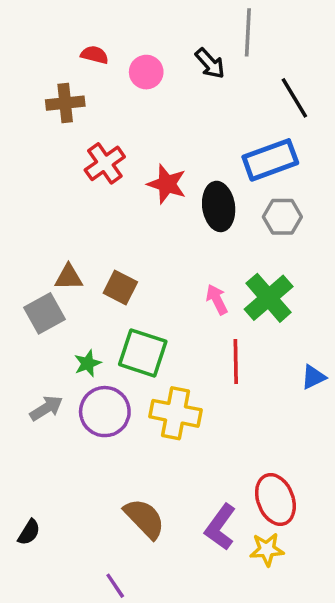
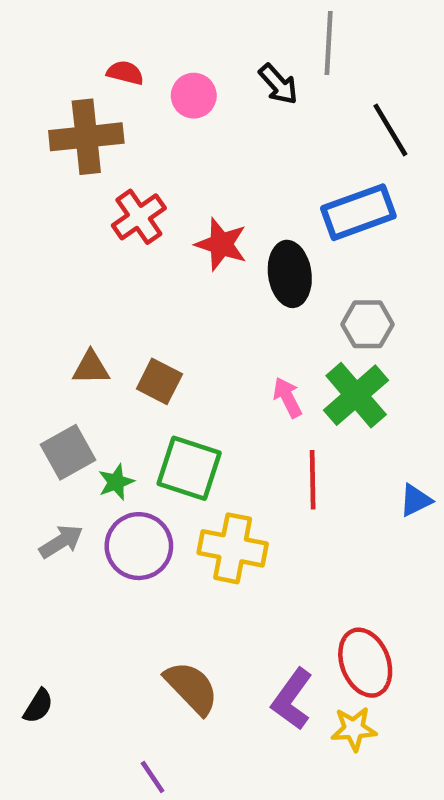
brown cross: (65, 103) -> (86, 137), size x1.4
gray hexagon: (282, 217) -> (368, 324), moved
gray square: (45, 313) -> (68, 452), moved

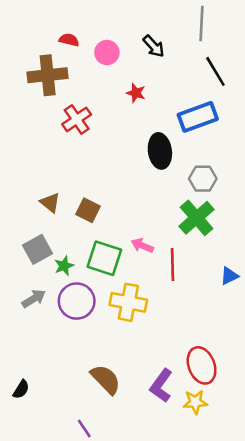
gray line: (329, 43) -> (202, 24), moved
red star: (221, 244) -> (136, 93), moved, size x0.7
brown triangle: (91, 368) -> (50, 203), turned 40
pink arrow: (287, 397) -> (142, 246), moved, turned -40

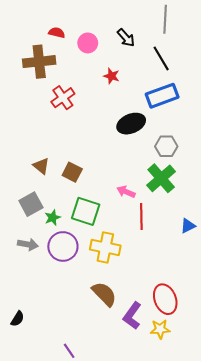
black line: (215, 71) -> (161, 58), moved
black ellipse: (160, 151) -> (131, 124), turned 76
pink arrow: (142, 246) -> (126, 192), moved
gray arrow: (34, 299) -> (28, 244), turned 42
brown semicircle: (106, 379) -> (104, 294), moved

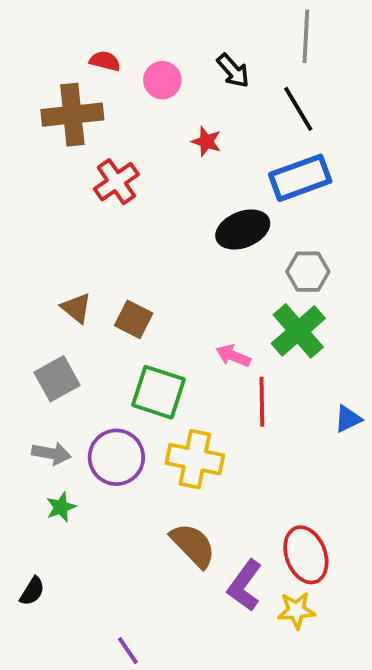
green star: (53, 218) -> (61, 507), moved

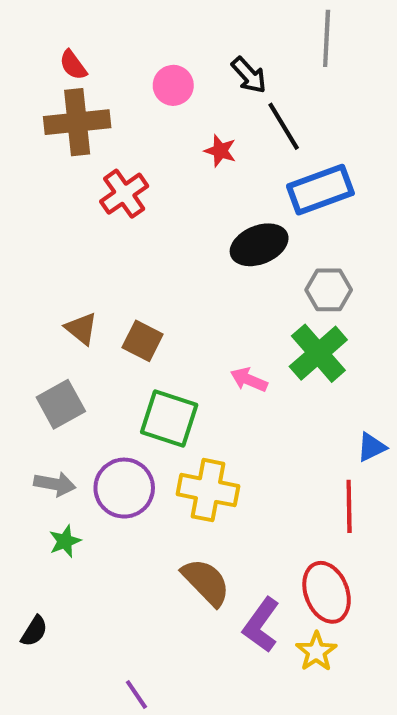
red semicircle: (105, 61) -> (73, 65), moved, turned -140
black line: (298, 109) -> (284, 126), moved
red line: (262, 402) -> (349, 506), moved
yellow star: (296, 610) -> (316, 652), turned -30

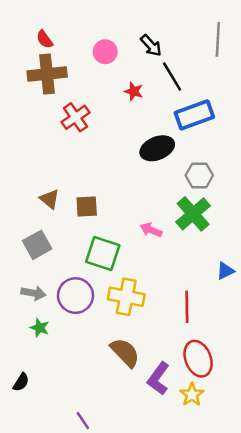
gray line: (327, 38) -> (218, 39), moved
brown square: (143, 341) -> (87, 206), turned -30
red line: (349, 506) -> (187, 307), moved
green star: (65, 541) -> (40, 328), turned -30

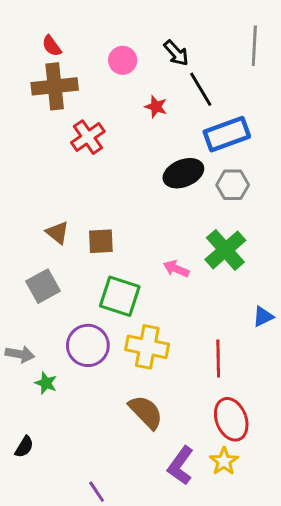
gray hexagon: (199, 175) -> (233, 185), moved
gray arrow: (33, 293) -> (20, 354), moved
purple L-shape: (158, 378) -> (181, 466), moved

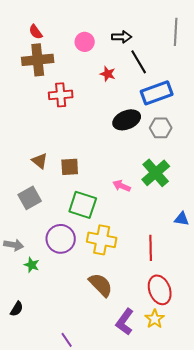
black arrow: (176, 53) -> (122, 37), turned -48
red cross: (88, 137) -> (61, 95), turned 30
blue triangle: (263, 317) -> (182, 219), turned 35

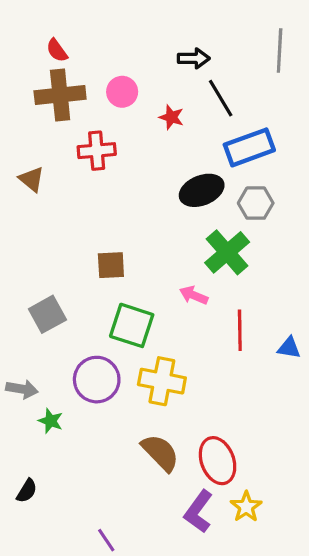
pink circle: (85, 42) -> (122, 92), moved
brown triangle: (40, 161) -> (31, 179), moved
green cross: (156, 173) -> (227, 252), moved
red line: (151, 248) -> (240, 330), moved
red ellipse: (160, 290) -> (218, 461), moved

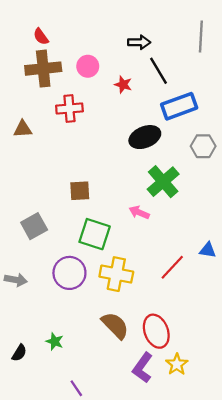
brown triangle: (31, 179) -> (23, 129), turned -42
gray hexagon: (256, 203) -> (203, 146), moved
red line: (240, 330) -> (172, 267), moved, turned 44
green star: (51, 421) -> (55, 341), moved

